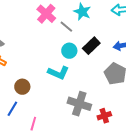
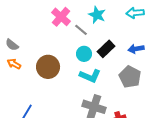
cyan L-shape: (58, 73) -> (90, 76), moved
brown circle: (22, 87) -> (48, 67), moved, size x1.5

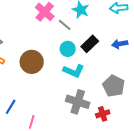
gray pentagon: (130, 77) -> (114, 86), moved

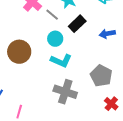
black rectangle: (90, 44) -> (77, 24), moved
red cross: (103, 114) -> (111, 104), moved, turned -32

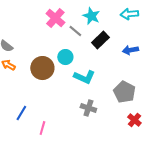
cyan circle: (55, 39) -> (65, 57), moved
gray cross: (65, 92) -> (88, 108), size x0.7

